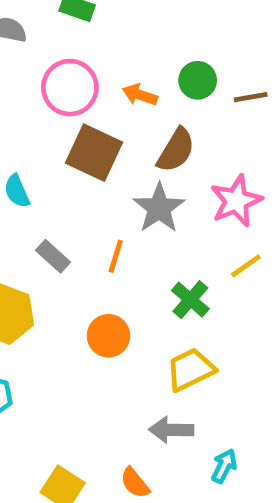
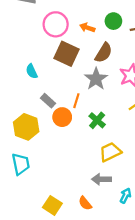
green cross: (190, 300) -> (97, 120), moved
orange circle: (108, 336) -> (62, 117), moved

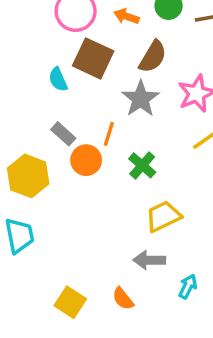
cyan semicircle: (32, 71) -> (58, 79), moved

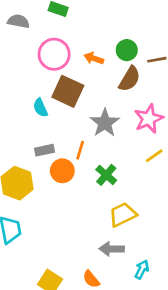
brown semicircle: (153, 57) -> (129, 79), moved
gray rectangle: (63, 134) -> (44, 150), turned -54

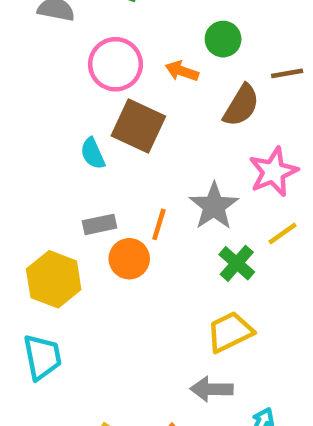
green circle: (127, 50) -> (223, 39), moved
gray star: (105, 123) -> (214, 206), moved
green cross: (106, 175) -> (237, 263), moved

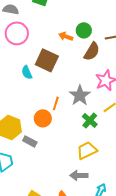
green circle: (223, 39) -> (84, 30), moved
pink circle: (115, 64) -> (17, 33), moved
gray rectangle: (99, 224) -> (30, 141), moved, turned 40

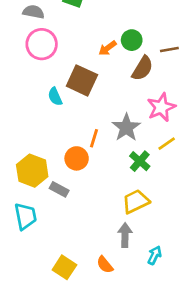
orange arrow: (66, 36) -> (107, 48), turned -56
gray arrow: (79, 175) -> (125, 235), turned 90

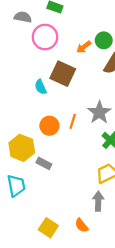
pink circle: (42, 44) -> (45, 37), moved
orange circle: (77, 158) -> (49, 126), moved

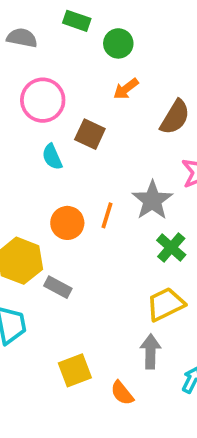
pink circle: (45, 37) -> (43, 100), moved
green circle: (104, 40) -> (118, 43), moved
brown square: (63, 74) -> (90, 134), size x0.7
yellow square: (48, 228) -> (75, 370), moved, turned 36

